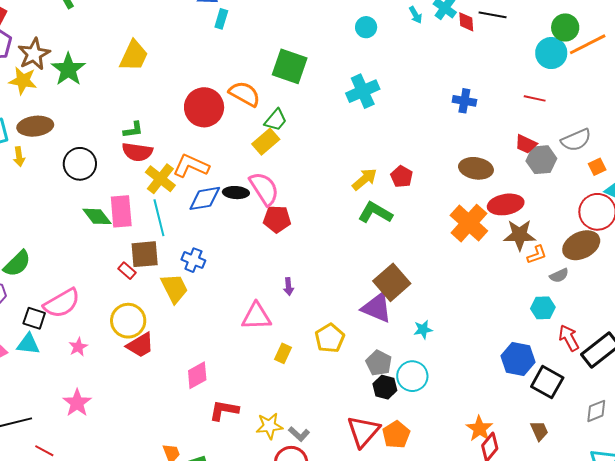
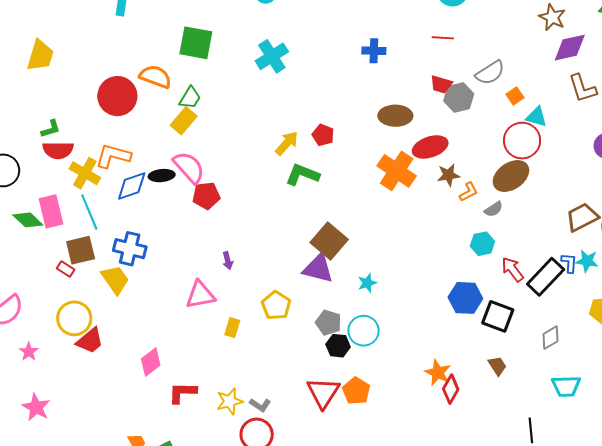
brown star: (520, 235) -> (448, 175), size x0.7
blue cross: (193, 260) -> (130, 249), size x1.4

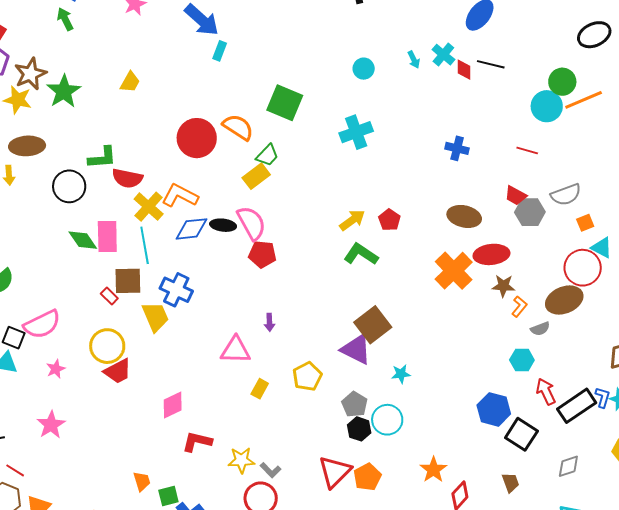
yellow trapezoid: (40, 56) -> (130, 82), size x0.7
green L-shape: (51, 129) -> (102, 158), moved, size x1.4
orange L-shape: (468, 192) -> (519, 307), turned -35
orange star: (438, 373) -> (433, 470), moved

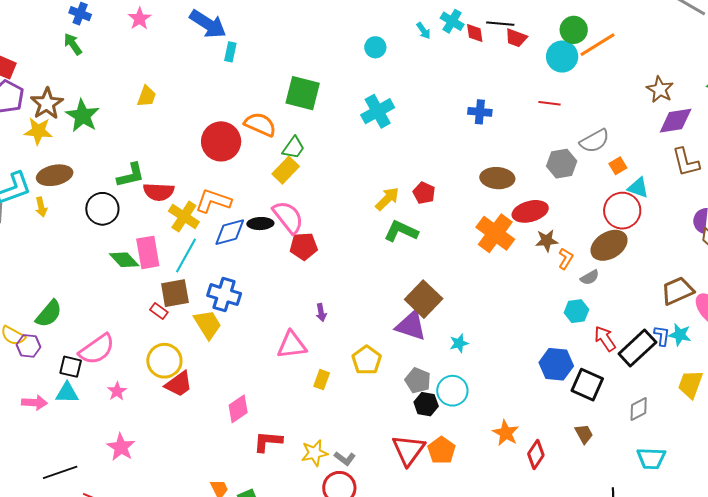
red trapezoid: (516, 196) -> (516, 38), moved
cyan line: (145, 245) -> (186, 255), turned 48

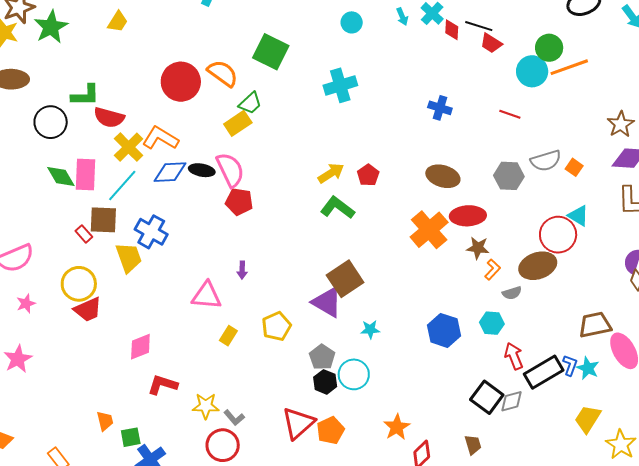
orange square: (618, 166) -> (574, 167), moved, turned -36
blue hexagon: (556, 364) -> (444, 330), moved
gray diamond: (639, 409) -> (511, 401), moved

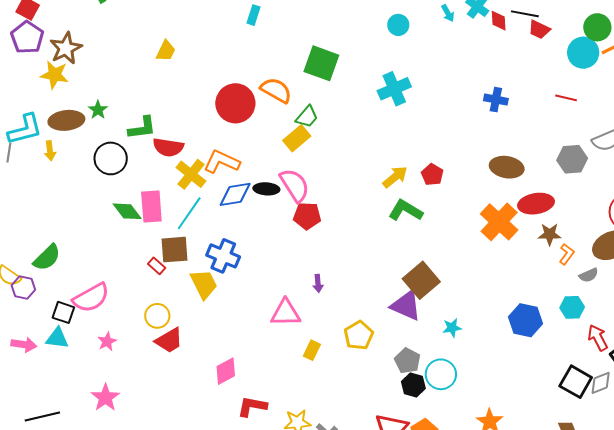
green star: (51, 27) -> (98, 110), moved, size x0.6
yellow circle: (79, 284) -> (157, 316), size x0.7

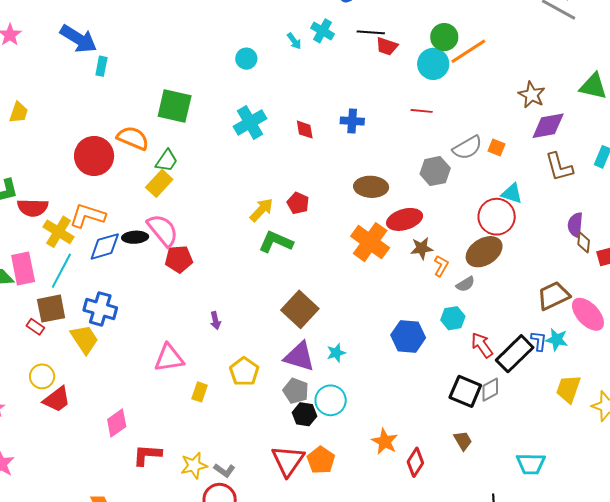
red diamond: (499, 21) -> (305, 130), moved
purple arrow: (318, 283) -> (215, 321), moved
purple triangle: (406, 306) -> (299, 357), moved

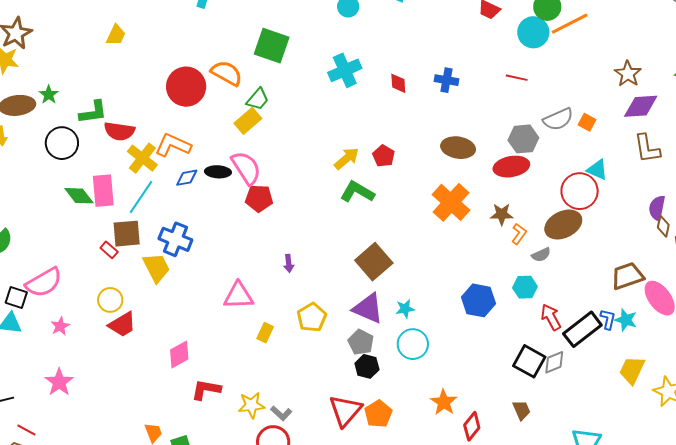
red ellipse: (405, 219) -> (511, 167), moved
blue diamond: (105, 246) -> (187, 178), size x0.7
cyan circle: (331, 400) -> (413, 344), moved

